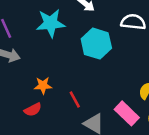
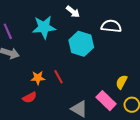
red line: (75, 99) -> (58, 77), moved

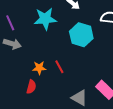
red semicircle: (30, 97) -> (31, 87), turned -48

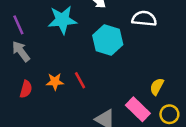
gray arrow: (12, 44) -> (21, 51), turned -144
red semicircle: (31, 87) -> (26, 89), moved

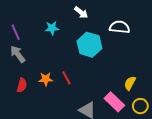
cyan star: (62, 20) -> (52, 28), size x0.6

